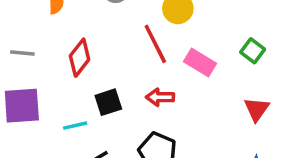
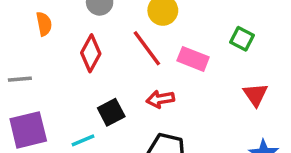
red diamond: (80, 58) -> (91, 53), moved

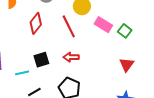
pink rectangle: (193, 59) -> (103, 25), moved

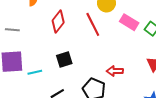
red arrow: (71, 57) -> (115, 71), moved
cyan line: (22, 73) -> (35, 72), moved

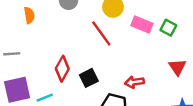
red diamond: (58, 21) -> (62, 69), moved
black square: (64, 60) -> (89, 78), moved

